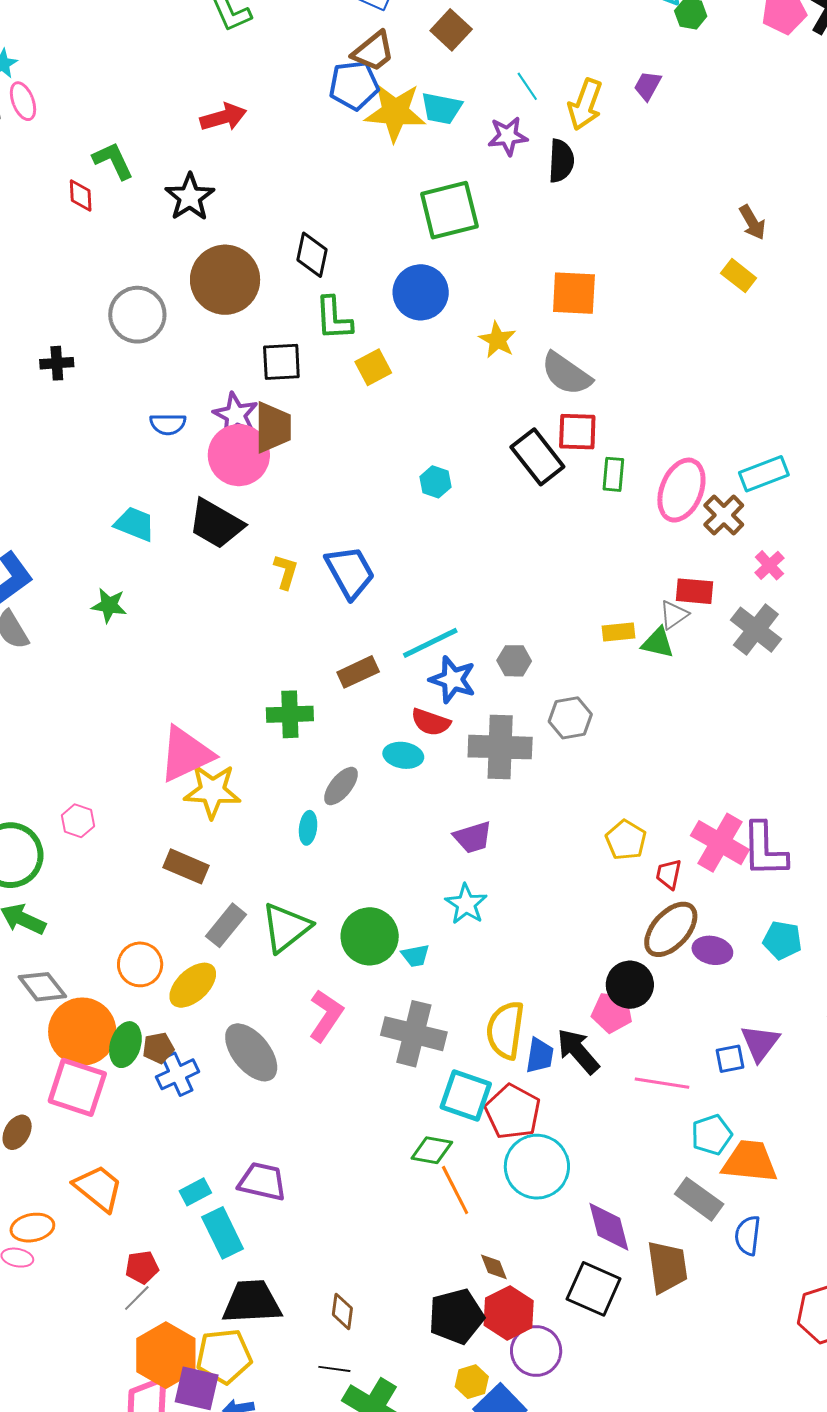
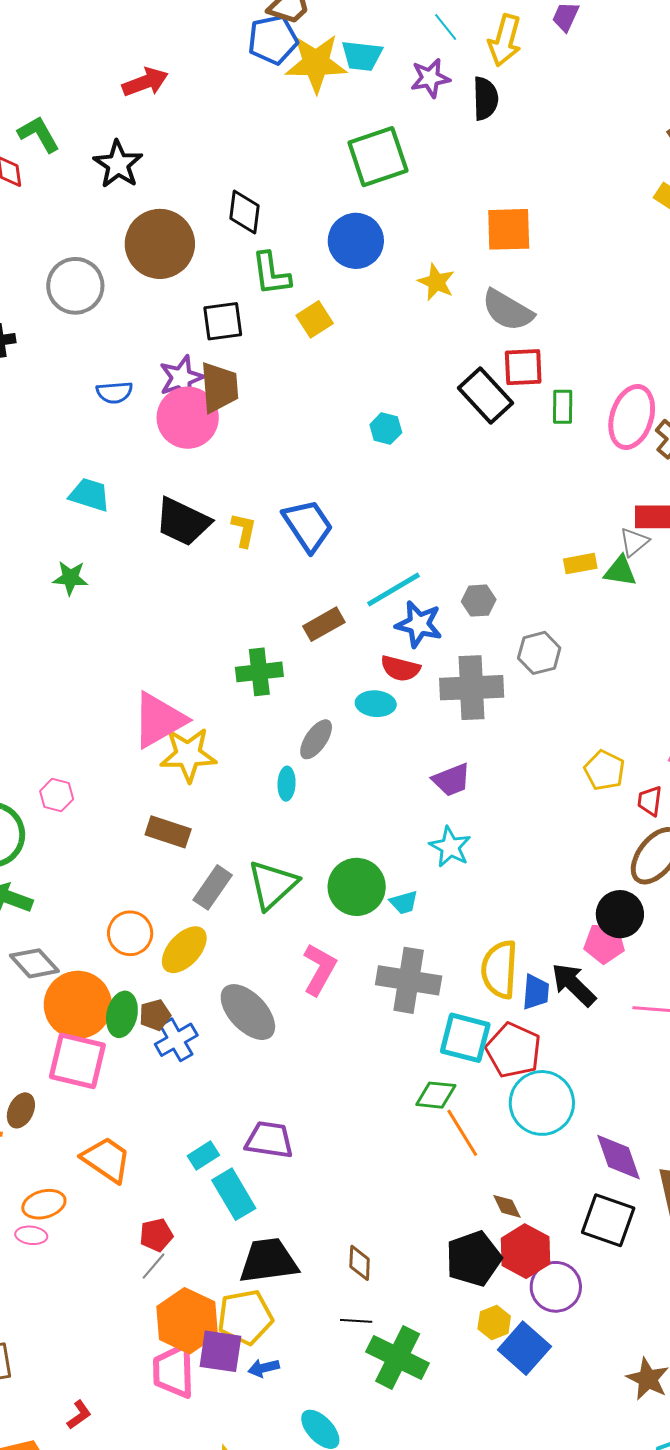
purple star: (236, 415) -> (181, 378), turned 30
black trapezoid: (216, 524) -> (183, 522), moved

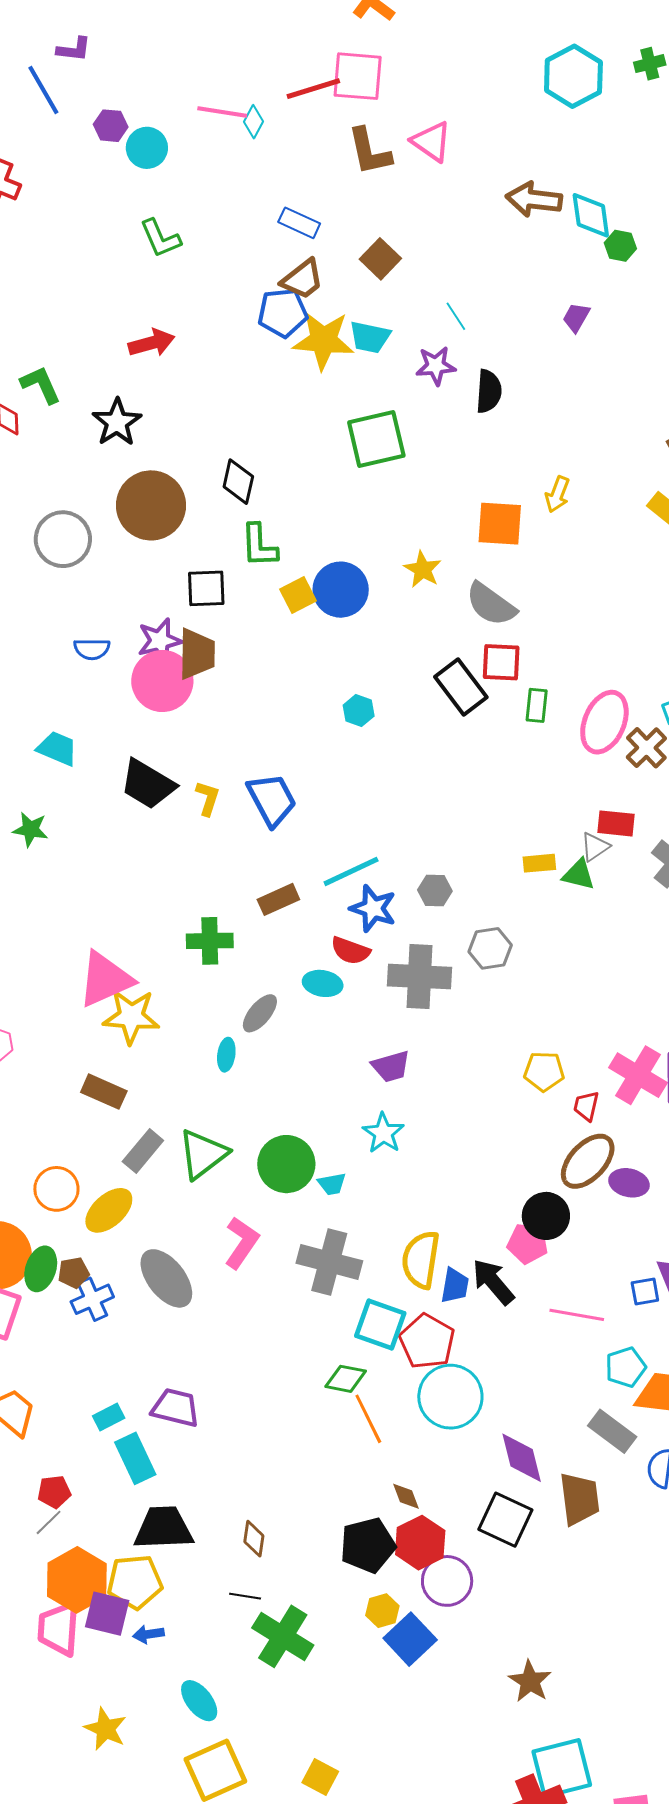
yellow arrow: (505, 40) -> (557, 494), moved, size x0.7
blue circle: (356, 241) -> (341, 590), moved
yellow pentagon: (604, 770) -> (544, 1071), turned -30

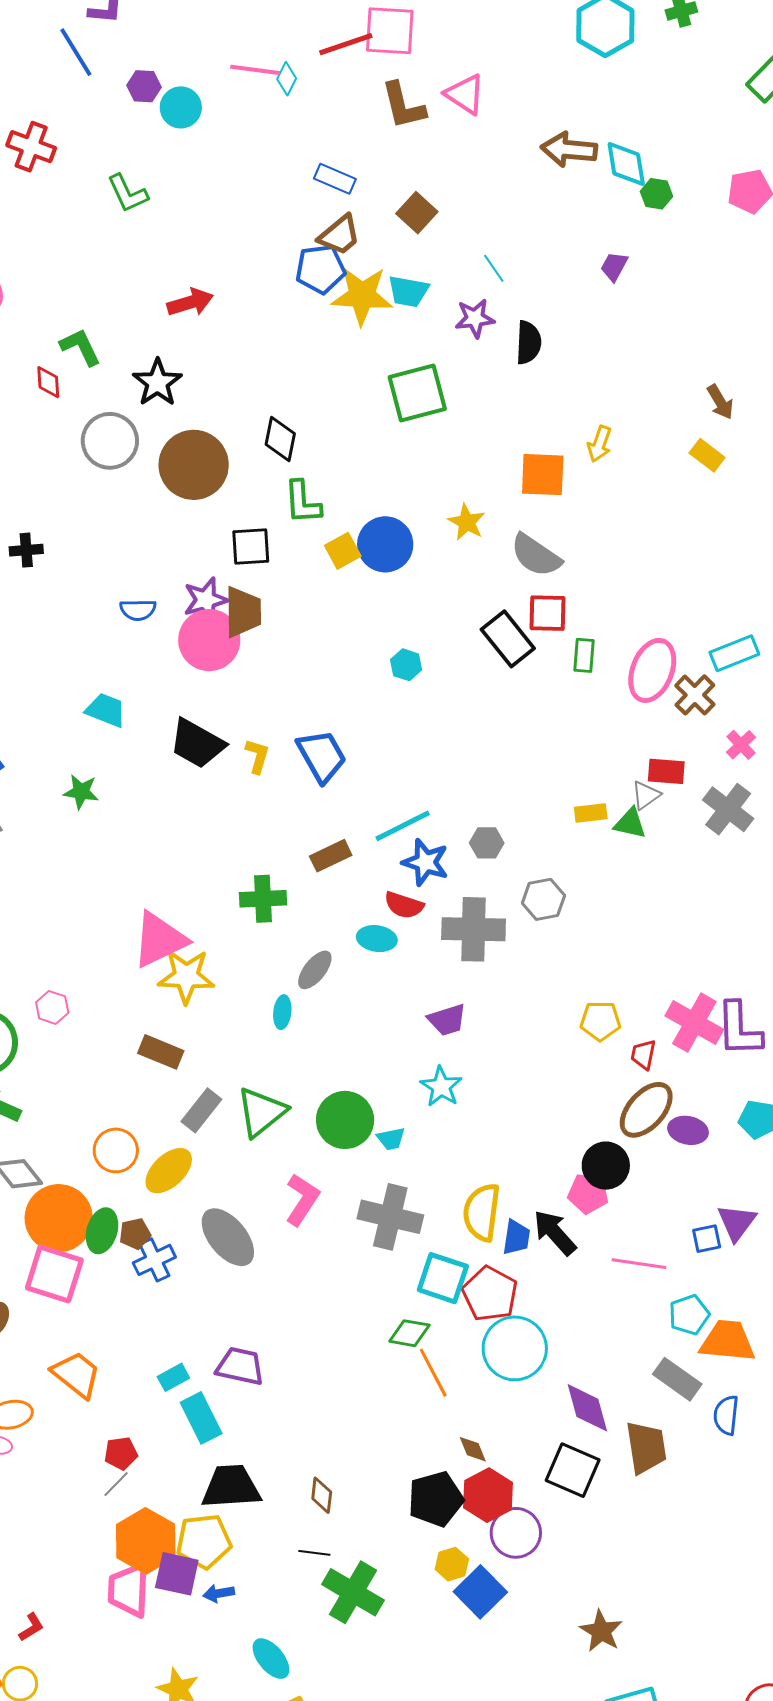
green L-shape: (160, 238) -> (128, 193), moved
gray circle: (63, 539) -> (110, 441), moved

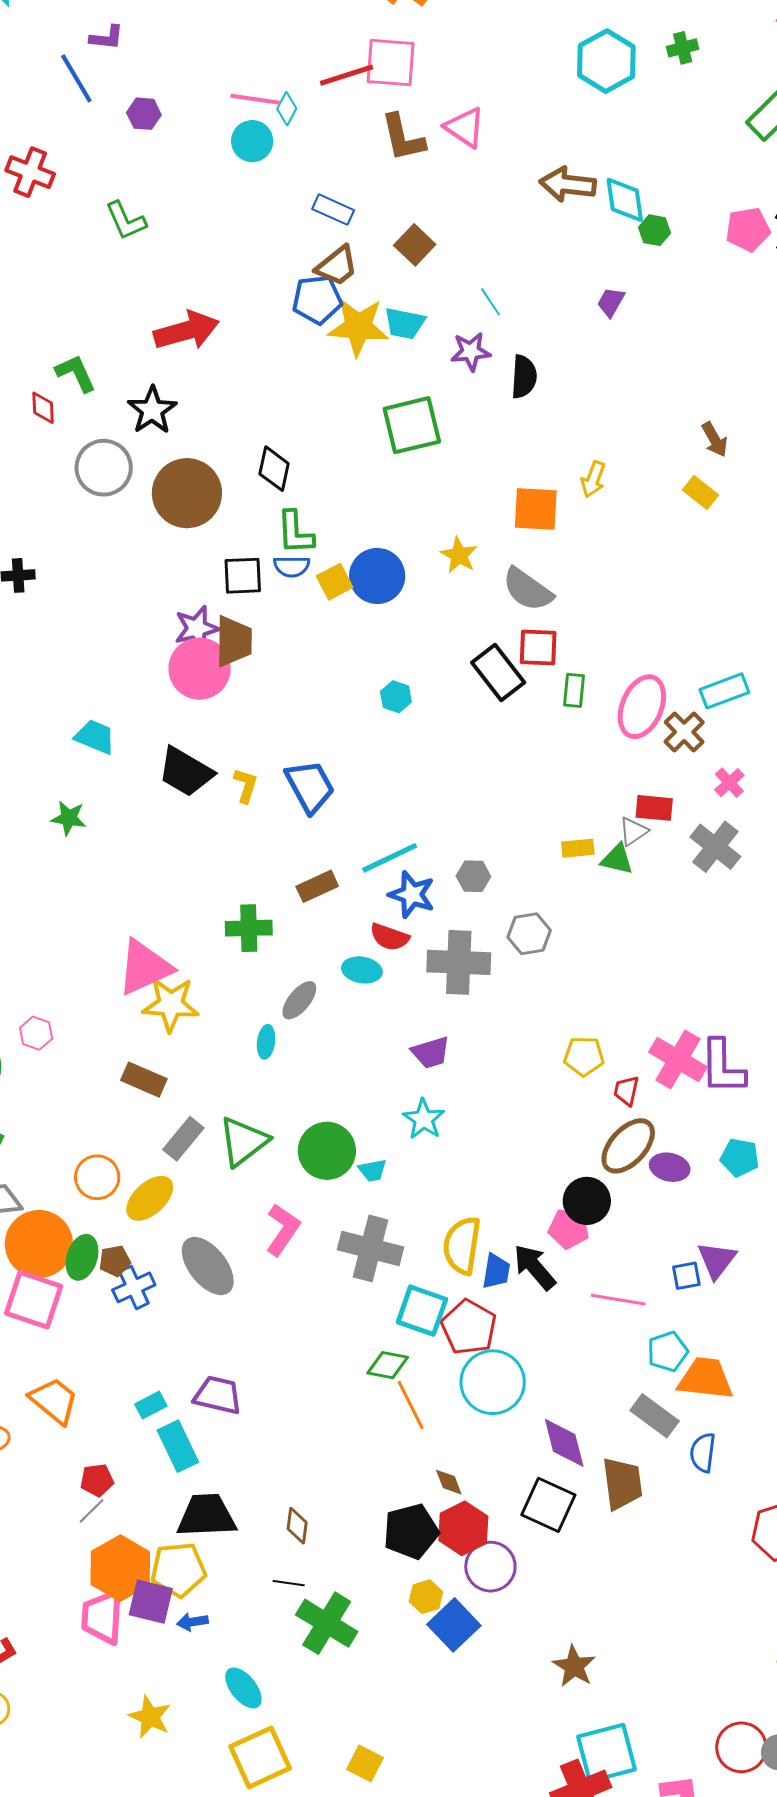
cyan circle: (181, 107) -> (252, 141), moved
red arrow: (190, 302) -> (186, 331), size x1.4
blue semicircle: (138, 610) -> (292, 566), moved

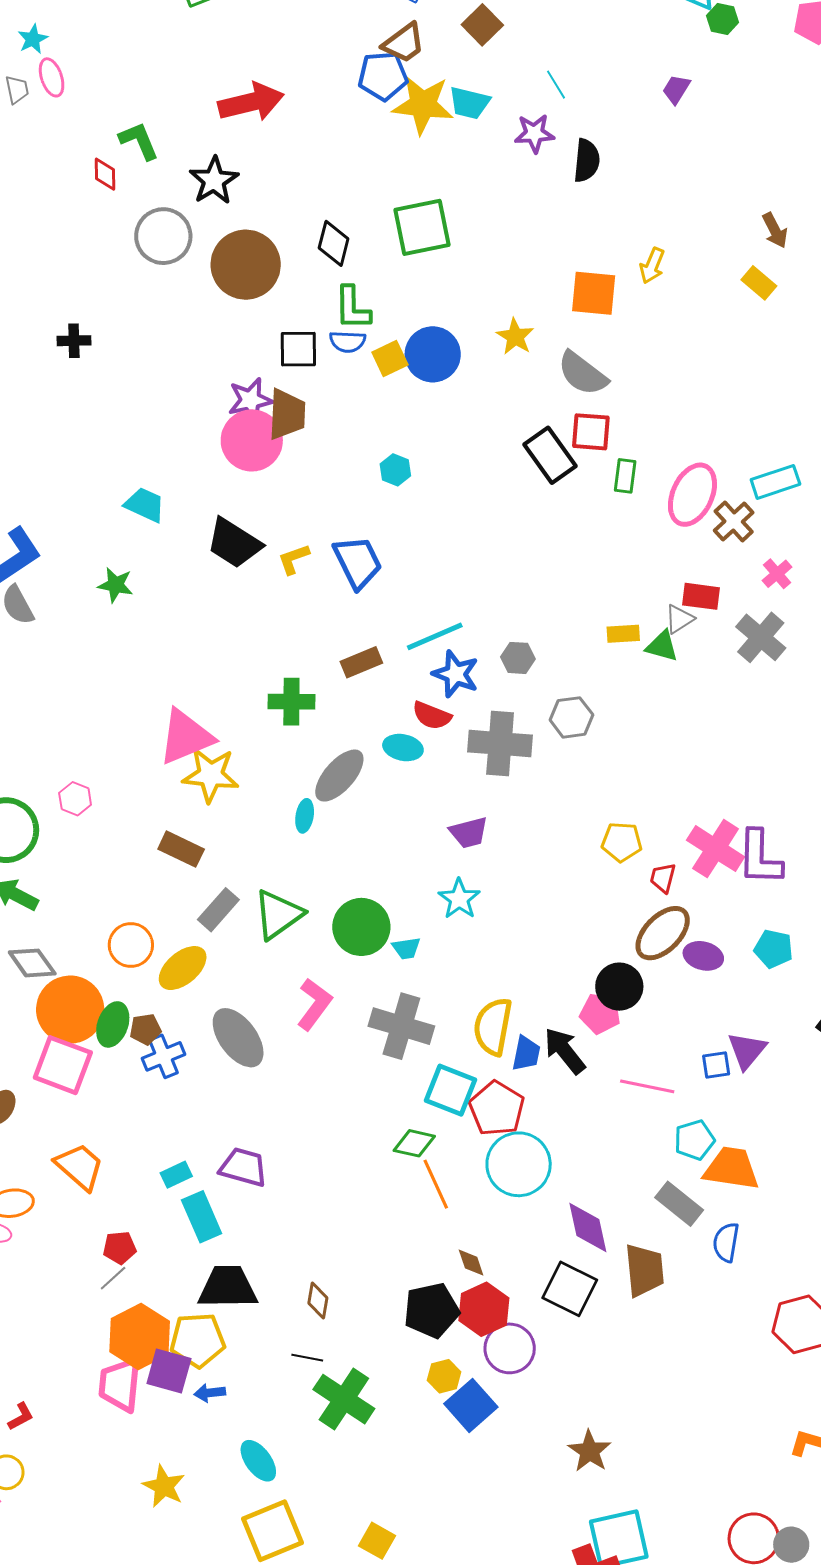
green square: (412, 425) -> (422, 227), moved
cyan hexagon: (396, 697) -> (395, 470), moved
yellow L-shape: (246, 786) -> (294, 559), turned -129
gray ellipse: (299, 1000) -> (339, 776), size x1.4

